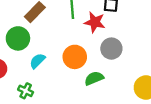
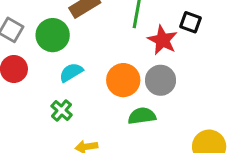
gray circle: (111, 49) -> (161, 80), moved
green cross: (26, 91) -> (62, 110), moved

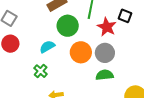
green circle: (53, 35) -> (68, 26), moved
green semicircle: (142, 116) -> (105, 75), moved

